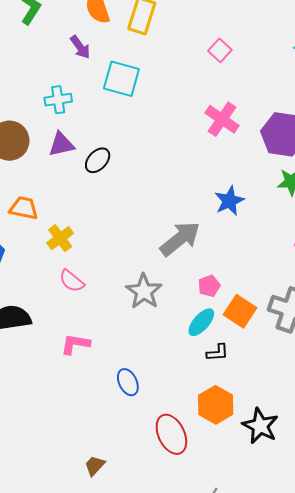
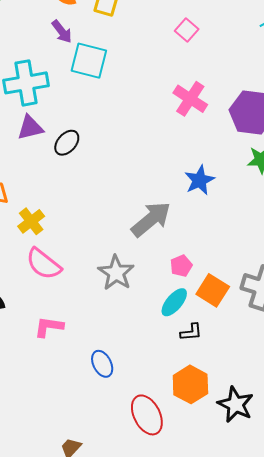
purple arrow: (80, 47) -> (62, 32), moved
cyan cross: (58, 100) -> (26, 83), size x1.6
pink semicircle: (72, 281) -> (44, 264), size x1.4

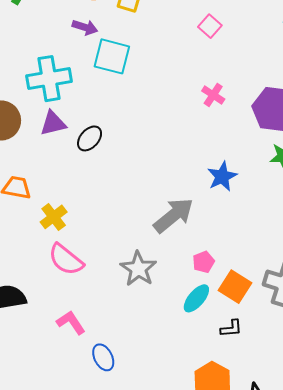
purple arrow: (62, 32) -> (85, 27), turned -35
pink cross: (190, 99) -> (213, 95), size x0.7
pink L-shape: (49, 327) -> (71, 323), turned 48
black L-shape: (191, 332) -> (231, 328), moved
blue ellipse: (102, 364) -> (103, 357), moved

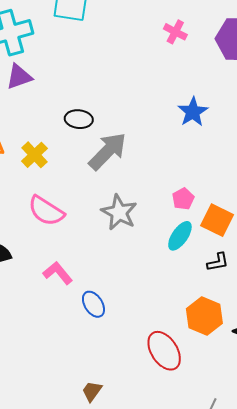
black ellipse: (90, 138) -> (79, 119), moved, turned 60
gray arrow: (174, 215) -> (108, 151), moved
yellow cross: (54, 217) -> (35, 155), moved

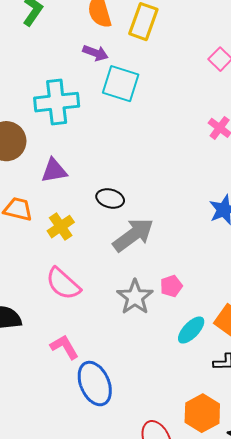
purple triangle: (19, 77) -> (54, 171), moved
pink pentagon: (183, 199) -> (171, 286), moved
blue ellipse: (93, 304) -> (95, 384), size x1.6

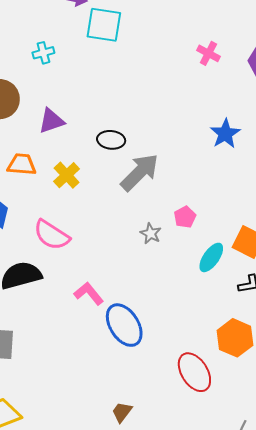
cyan cross: (57, 102) -> (43, 53), size x0.5
pink semicircle: (63, 284) -> (52, 235), moved
gray star: (135, 297) -> (151, 233), size x0.6

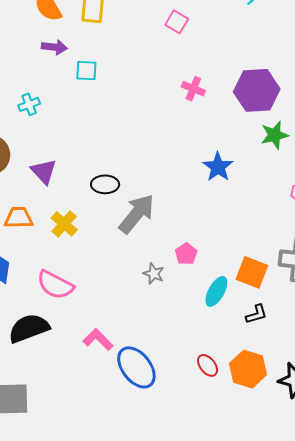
cyan square: (104, 25) -> (86, 71), size x0.6
purple triangle: (51, 121) -> (44, 171), turned -48
red ellipse: (194, 372) -> (208, 365), moved, size x0.6

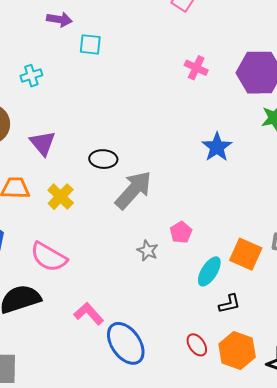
black L-shape: (256, 314) -> (229, 304), moved

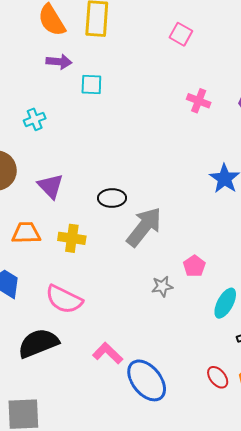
yellow cross: (61, 197) -> (72, 238), turned -32
gray star: (148, 251) -> (162, 286), turned -30

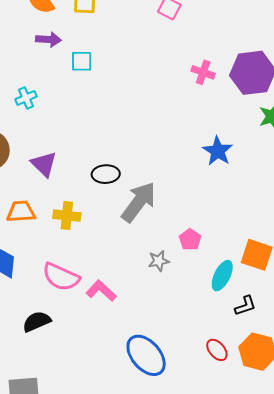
pink cross: (199, 101) -> (203, 72), moved
black semicircle: (38, 343) -> (37, 322), size x0.7
pink L-shape: (108, 353) -> (101, 291), moved

